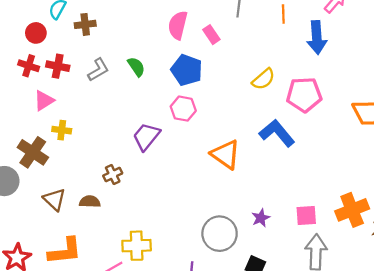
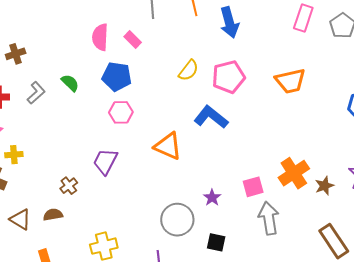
purple trapezoid: (146, 137) -> (105, 161), moved

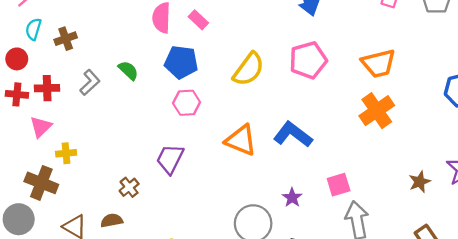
yellow semicircle: (189, 70) -> (249, 69), moved, size x1.4
blue L-shape: (211, 117) -> (293, 134), moved
orange cross: (294, 173) -> (377, 111), moved

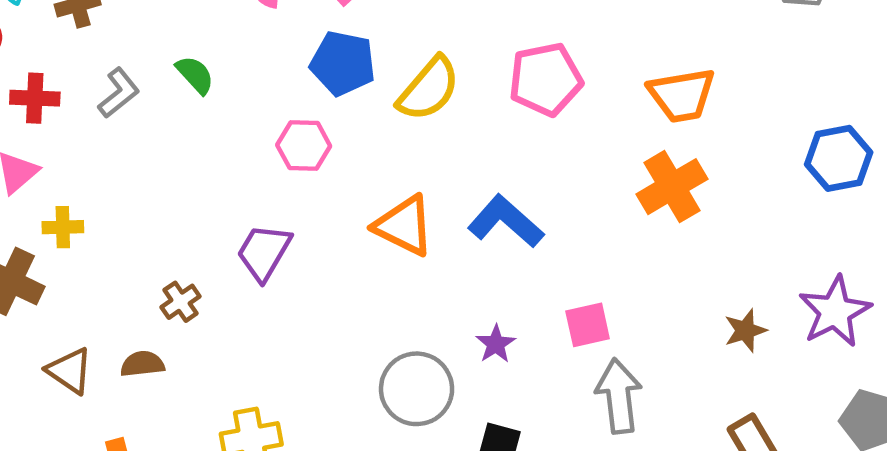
blue pentagon: (181, 62) -> (343, 63), moved

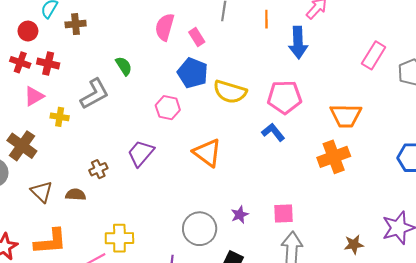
yellow semicircle: (429, 89) -> (230, 92), turned 56
gray L-shape: (119, 93) -> (95, 94), moved, size x1.4
blue L-shape: (506, 221) -> (273, 132), moved, size x0.7
yellow cross: (63, 227) -> (60, 117), moved
brown star: (745, 330) -> (354, 244), moved

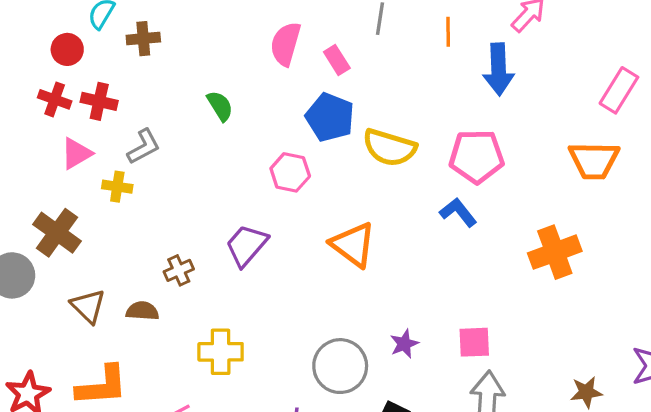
gray L-shape: (95, 94) -> (144, 147), moved, size x0.7
orange trapezoid: (346, 116) -> (594, 160), moved
yellow cross: (119, 238) -> (221, 352), moved

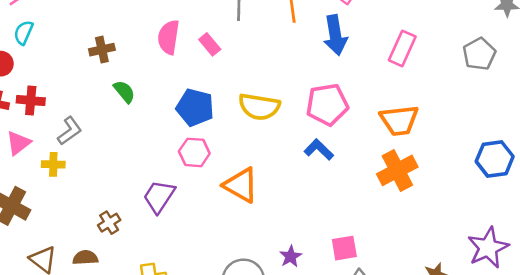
brown cross: (143, 39) -> (102, 50), moved
pink rectangle: (619, 90) -> (402, 48), moved
blue pentagon: (330, 117) -> (195, 107), moved
orange trapezoid: (594, 160) -> (399, 120), moved
pink hexagon: (290, 172) -> (194, 152), moved

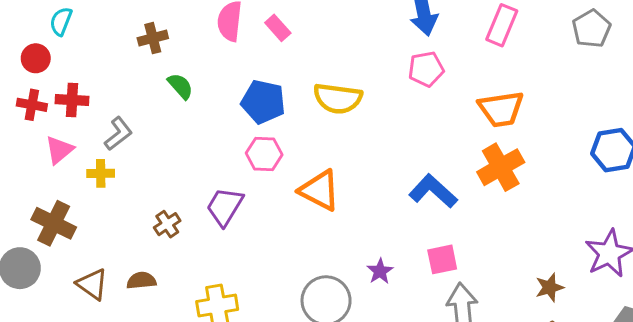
pink pentagon: (327, 105) -> (426, 69), moved, size x0.7
blue L-shape: (319, 150) -> (433, 191), moved, size x1.4
brown cross: (109, 223) -> (167, 224), moved

